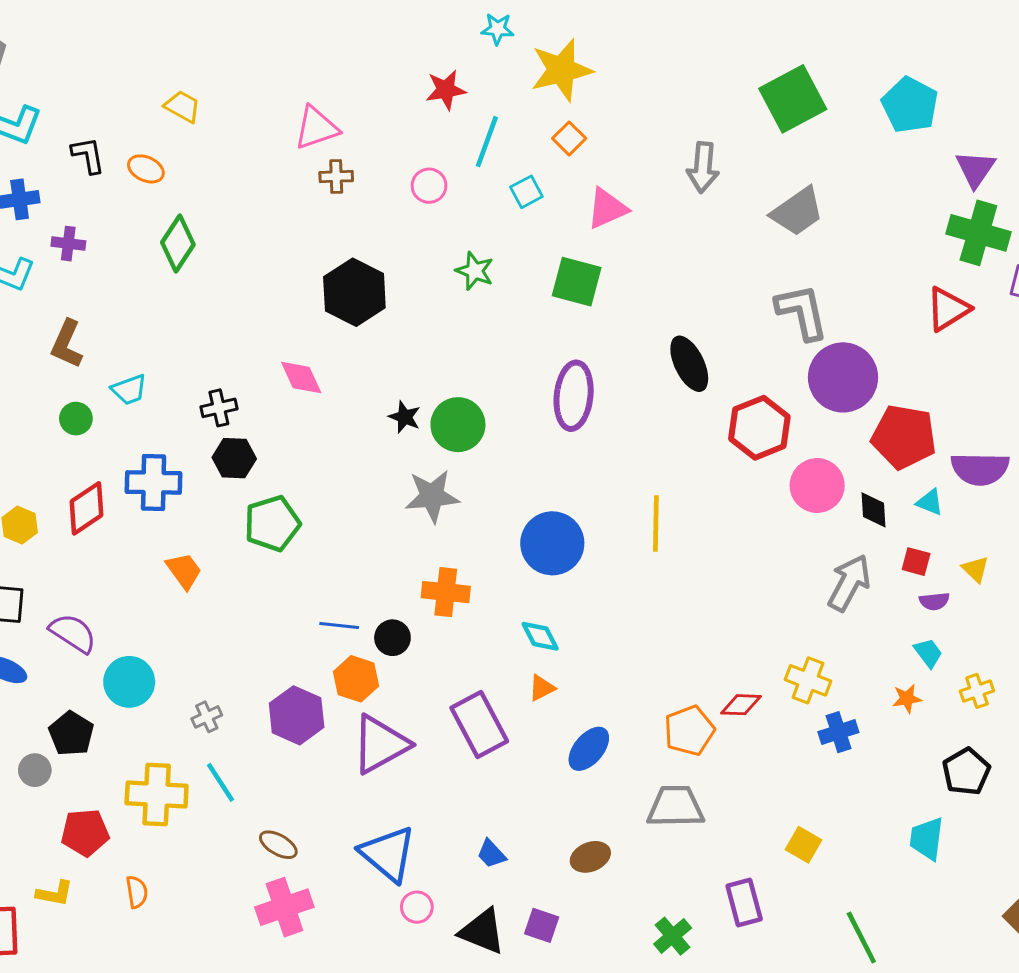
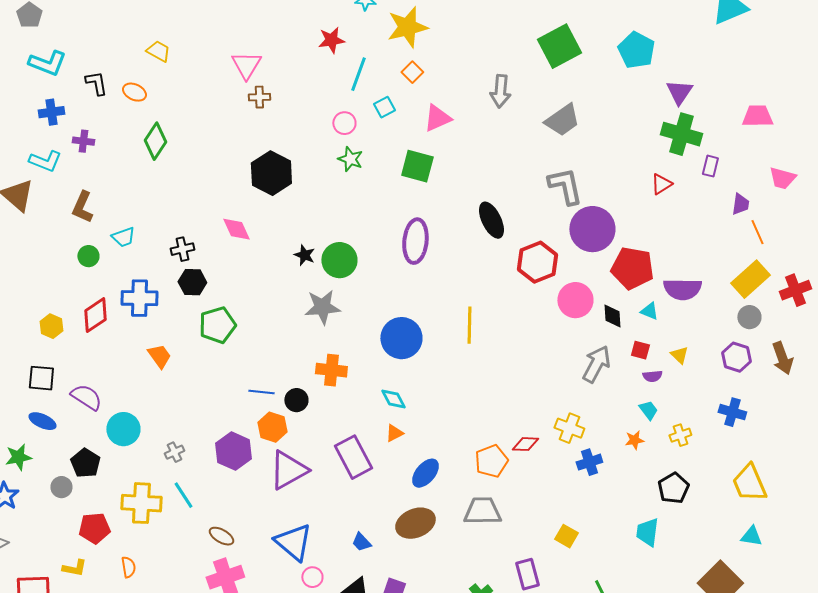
pink triangle: (316, 128) -> (246, 65), turned -40
pink circle: (429, 186) -> (344, 123), moved
red triangle: (948, 309) -> (661, 184), size x0.7
brown ellipse: (590, 857) -> (415, 523), moved, size x1.5

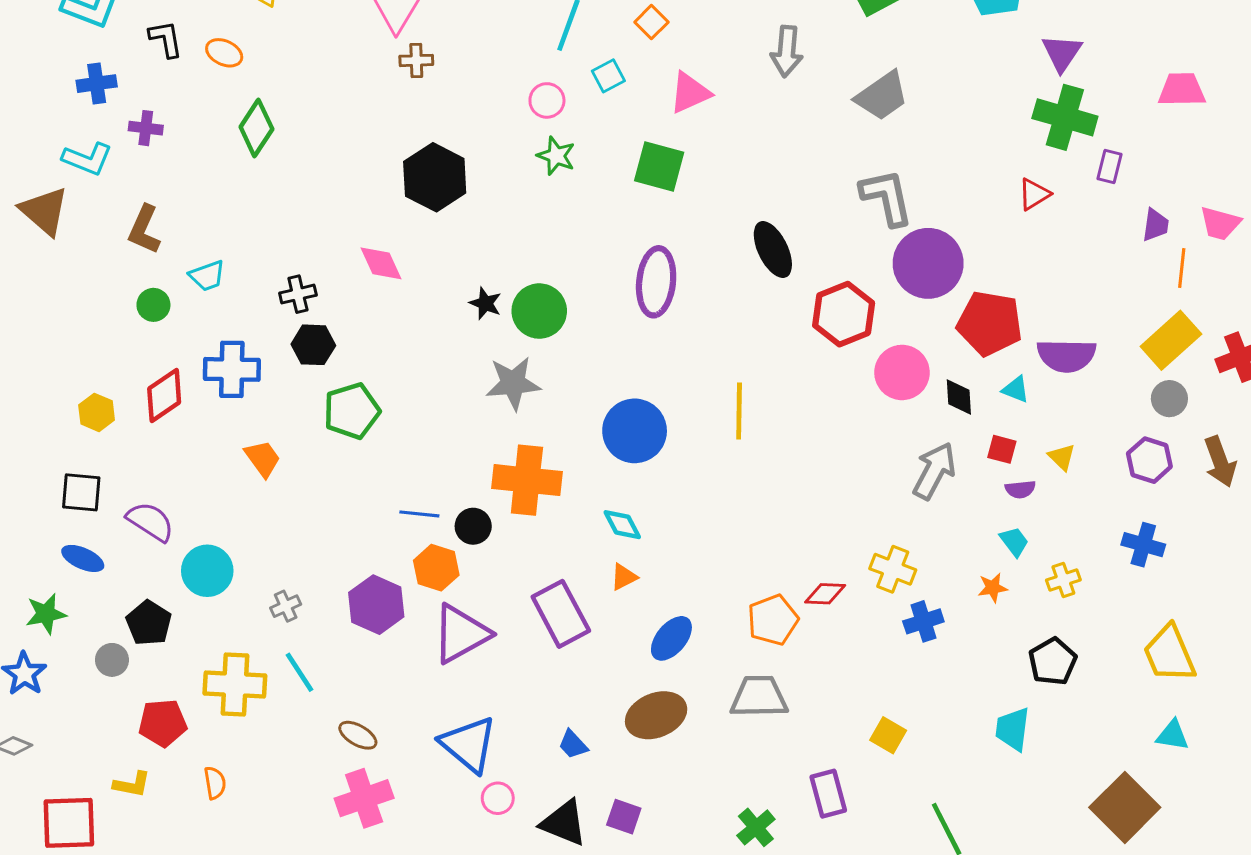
pink trapezoid: (782, 178) -> (1220, 223), moved
orange line: (757, 232) -> (1182, 268), turned 30
orange cross: (331, 370) -> (527, 480), size x1.4

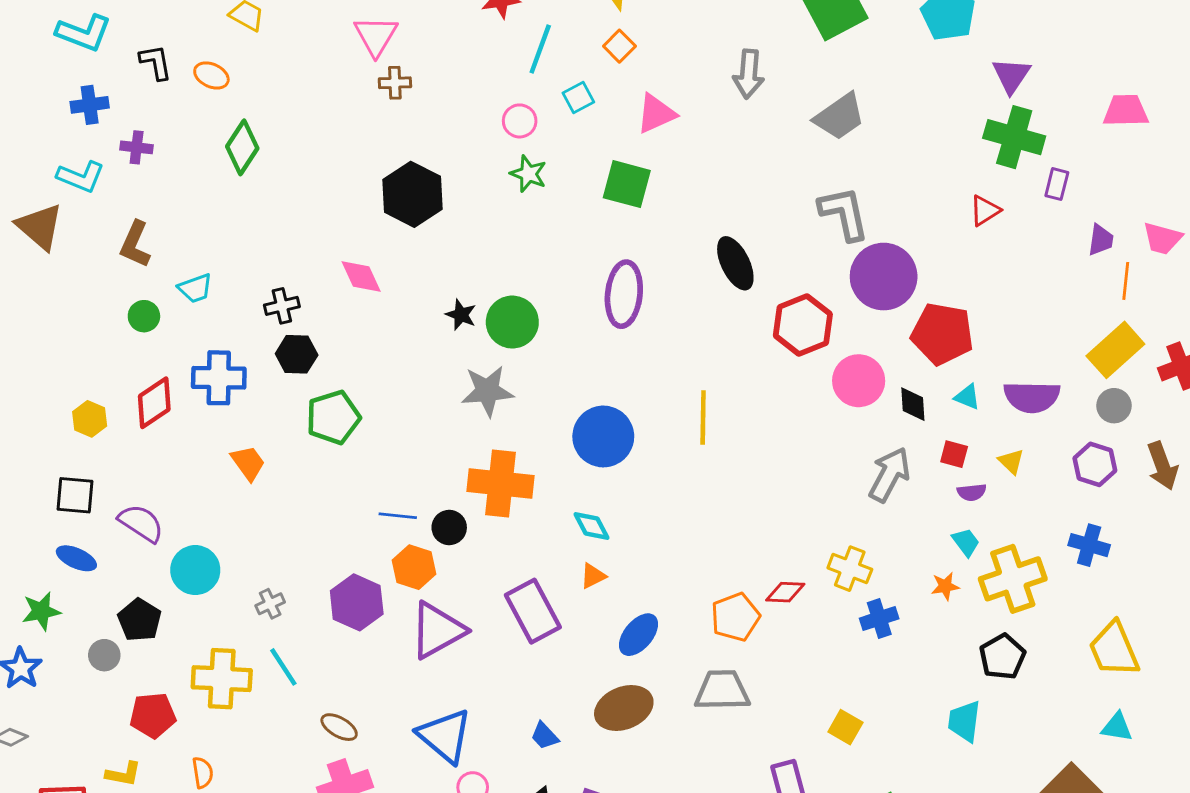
purple semicircle: (1066, 356) -> (1032, 397), moved
yellow cross: (1063, 580) -> (1013, 579), size x2.0

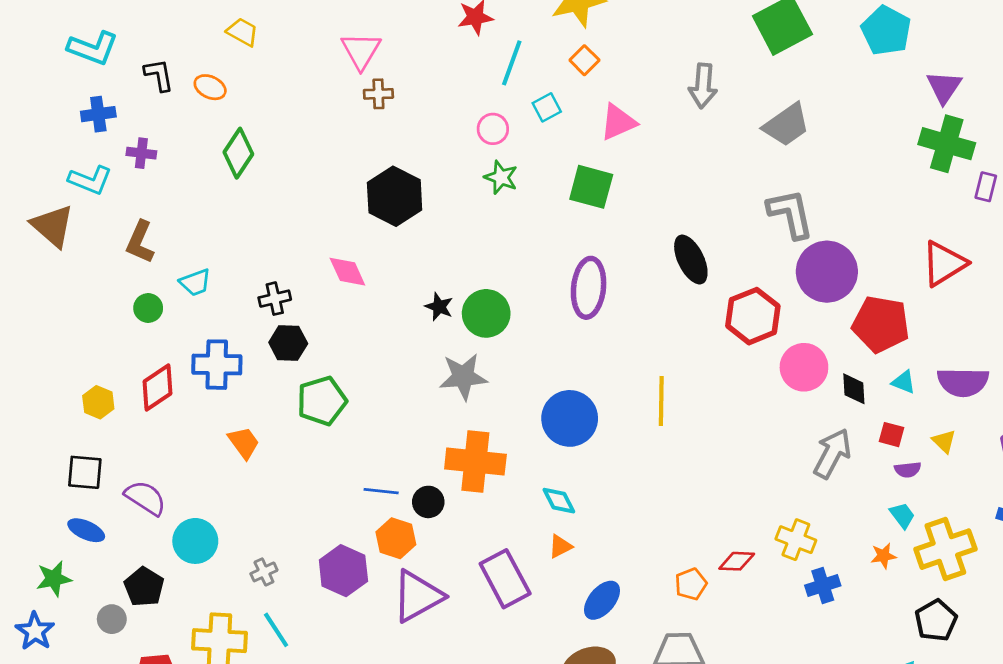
red triangle: (985, 210) -> (944, 264), moved, size x1.6
orange pentagon: (735, 617) -> (691, 584), size x0.7

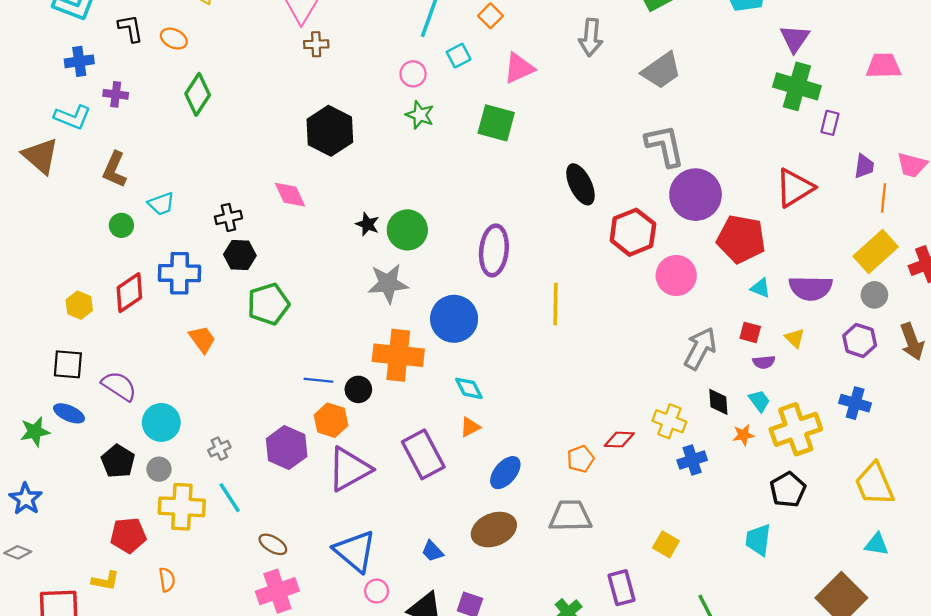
purple ellipse: (589, 288) -> (494, 250), moved
black diamond: (854, 389) -> (718, 402), moved
blue circle: (570, 418) -> (454, 319), moved
green star: (54, 579) -> (35, 432), moved
gray circle: (112, 619) -> (159, 469), moved

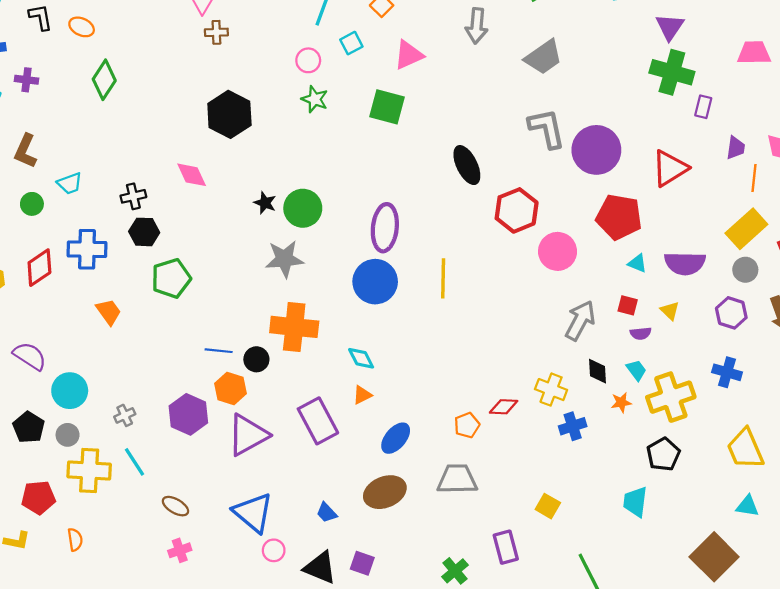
purple circle: (696, 195) -> (596, 150), moved
blue circle: (454, 319) -> (375, 282), moved
pink cross: (277, 591) -> (180, 550), size x0.6

